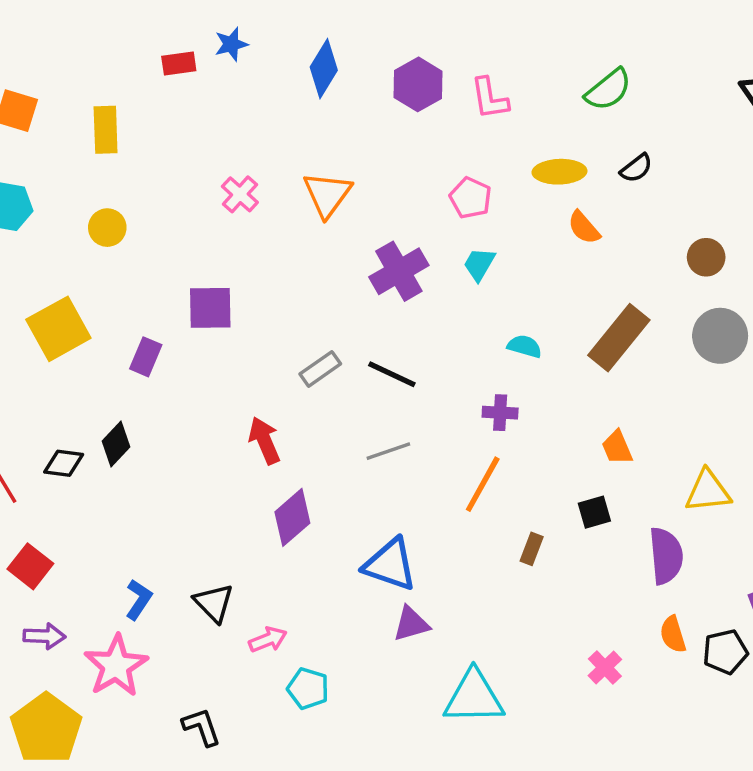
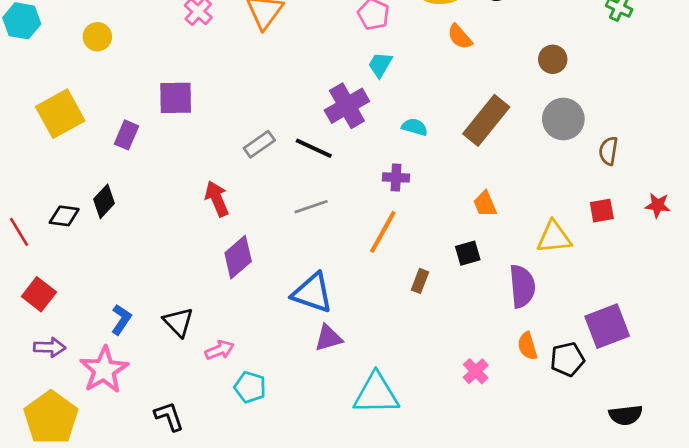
purple cross: (399, 271) -> (347, 106), moved

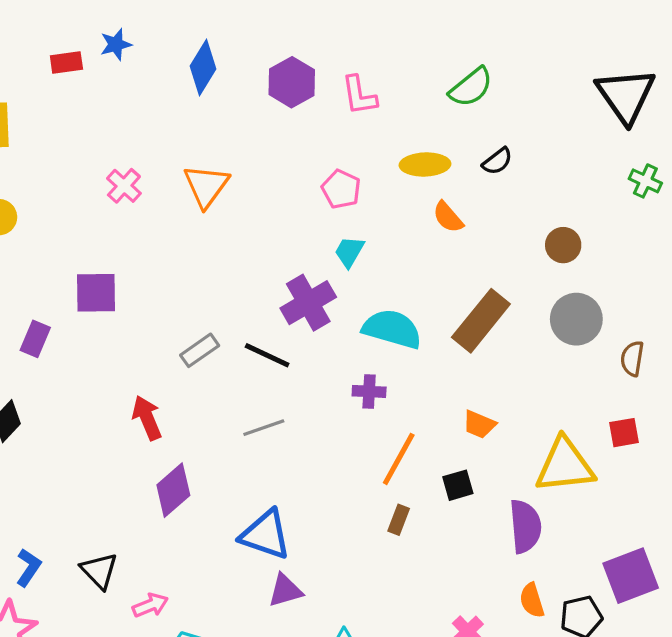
cyan semicircle: (415, 127) -> (392, 329), size x1.8
orange trapezoid: (485, 204) -> (479, 424), turned -44
orange line: (383, 232) -> (399, 459), moved
yellow triangle: (554, 237) -> (565, 465), size x1.4

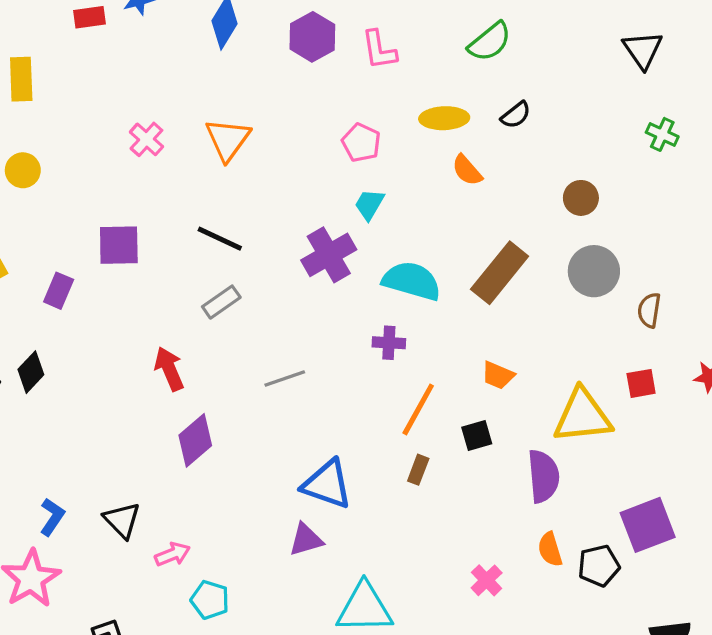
black triangle: (626, 95) -> (643, 50), size x0.7
black line: (267, 355) -> (220, 239), moved
blue triangle: (265, 535) -> (327, 484), moved

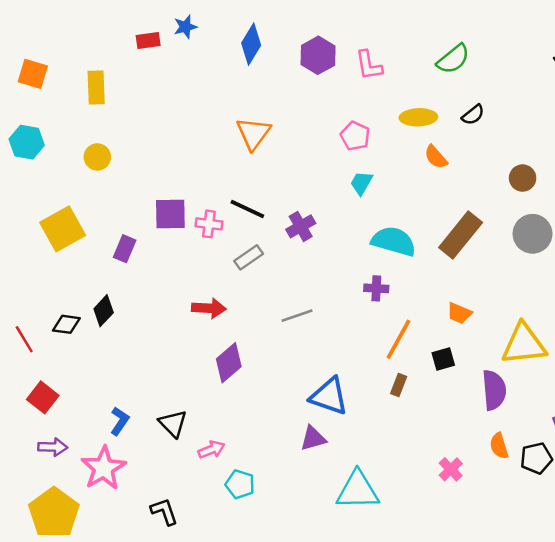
pink cross: (146, 139) -> (209, 224), moved, turned -35
purple cross: (329, 255) -> (301, 226), moved, size x0.7
red arrow: (169, 369) -> (209, 308), turned 116

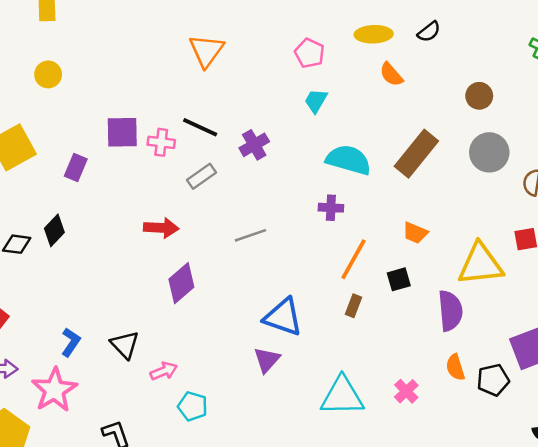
purple triangle: (313, 438) -> (267, 360), turned -32
cyan triangle: (358, 490) -> (342, 396), moved

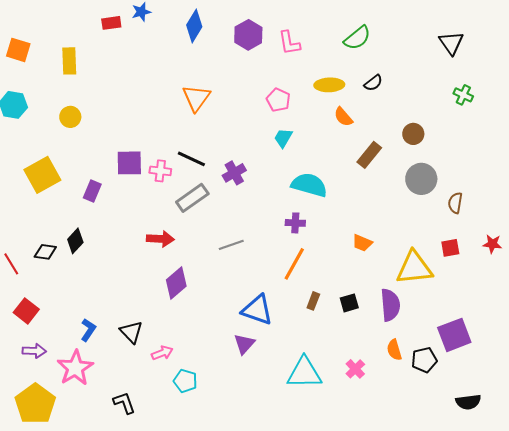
brown rectangle: (416, 154) -> (369, 155), moved, size x0.7
gray rectangle: (201, 176) -> (192, 198), size x1.4
orange line: (354, 259) -> (294, 264), moved
black square: (399, 279) -> (349, 303), moved

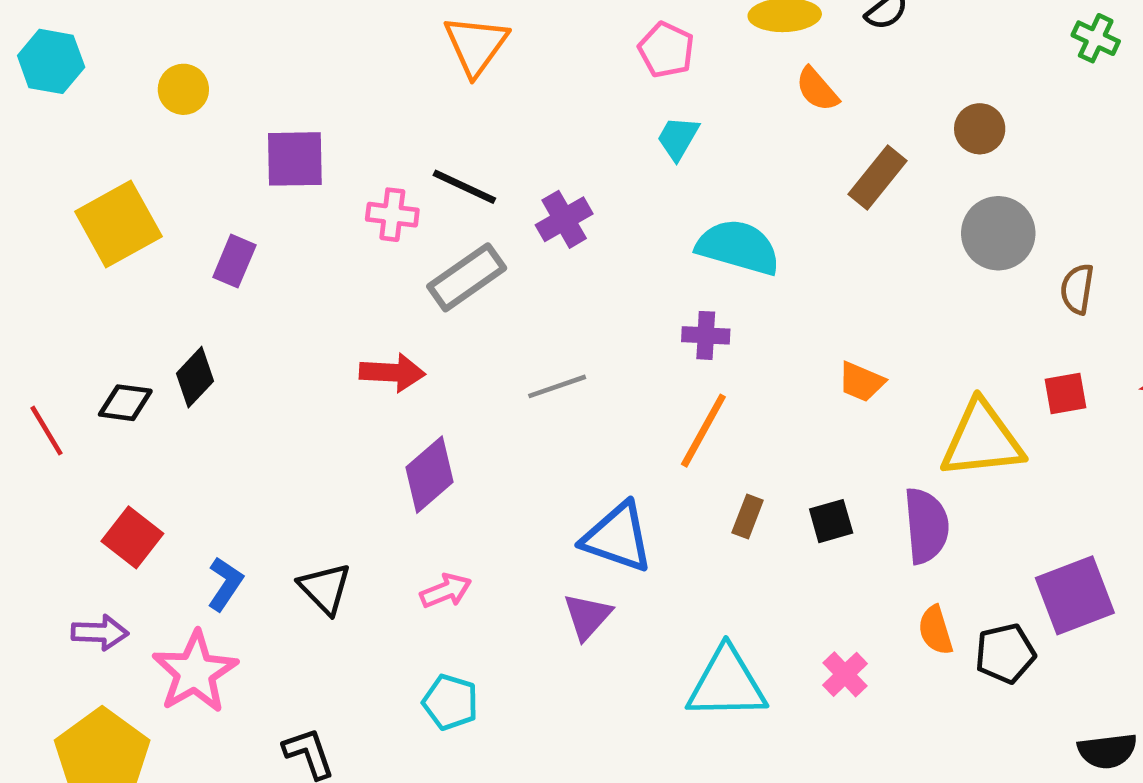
purple square: (129, 163) -> (295, 159), moved
red square: (26, 311) -> (132, 537), moved
pink arrow: (162, 353) -> (446, 591), moved

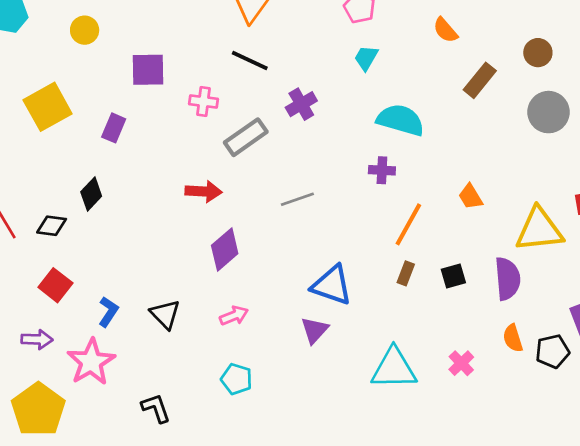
black line: (464, 187) -> (250, 61), moved
orange trapezoid: (861, 382) -> (471, 197), turned 36
black diamond: (125, 403) -> (52, 226), moved
orange line: (703, 431) -> (408, 224), moved

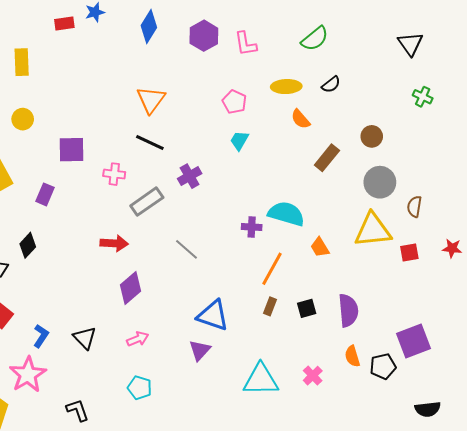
cyan semicircle: (400, 120) -> (286, 214), moved
gray line: (297, 199) -> (187, 249), turned 60
yellow triangle: (539, 230) -> (373, 230), moved

